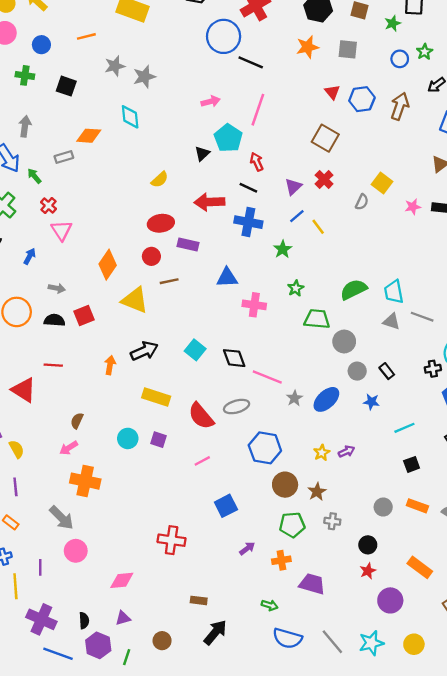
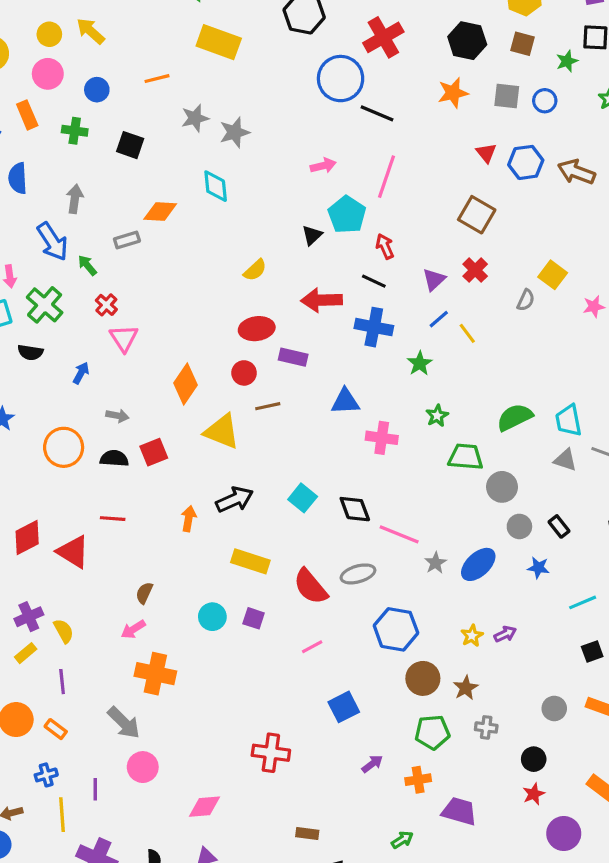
blue circle: (400, 59) -> (545, 101), moved
brown arrow: (400, 106) -> (576, 172), turned -88
green arrow: (270, 605) -> (402, 840), turned -49

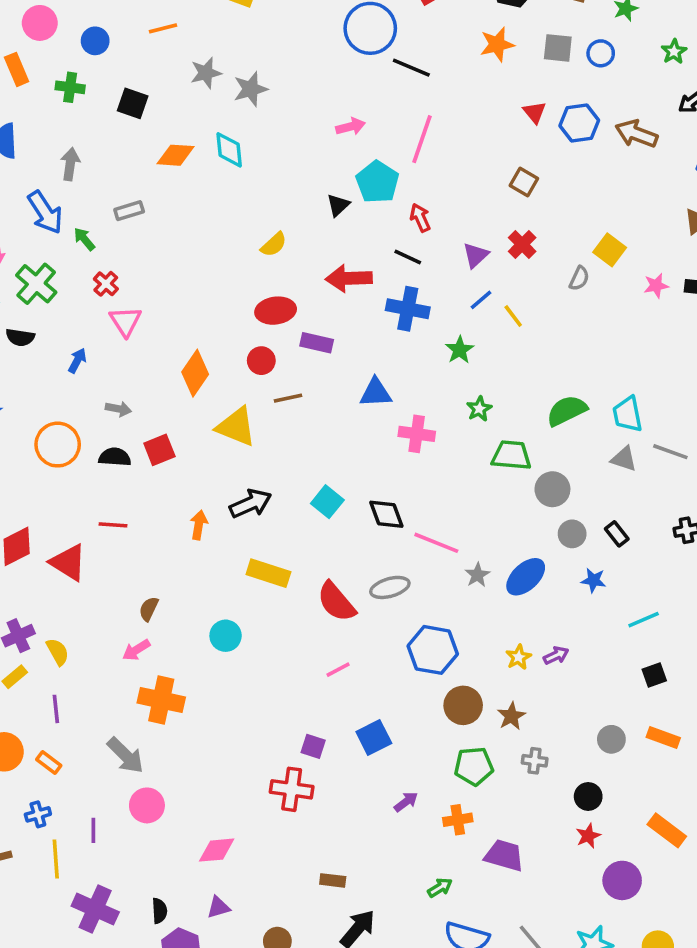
orange diamond: (160, 212) -> (176, 155), moved
brown square: (477, 215) -> (524, 182), size x0.7
purple square: (254, 618) -> (313, 746), moved

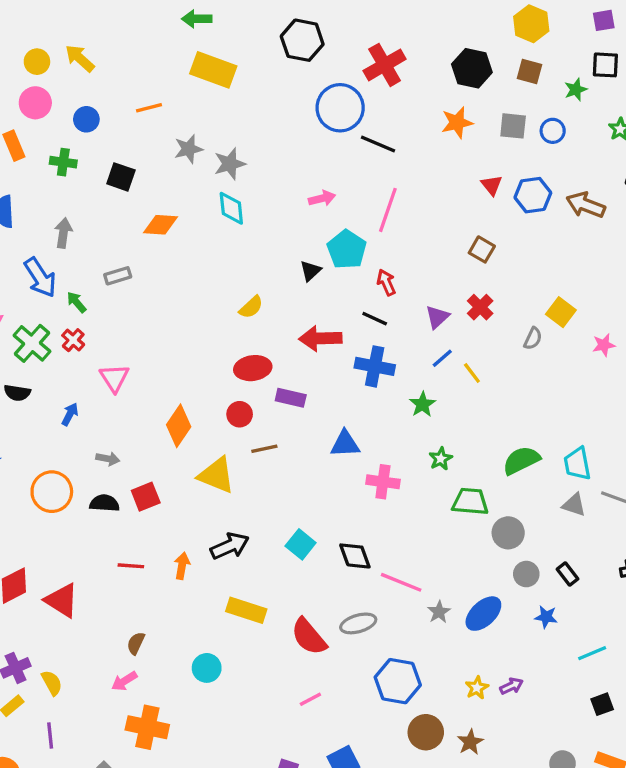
cyan diamond: (229, 150) -> (231, 208), moved
red cross: (106, 284) -> (73, 340), moved
red line: (113, 525) -> (131, 566), moved

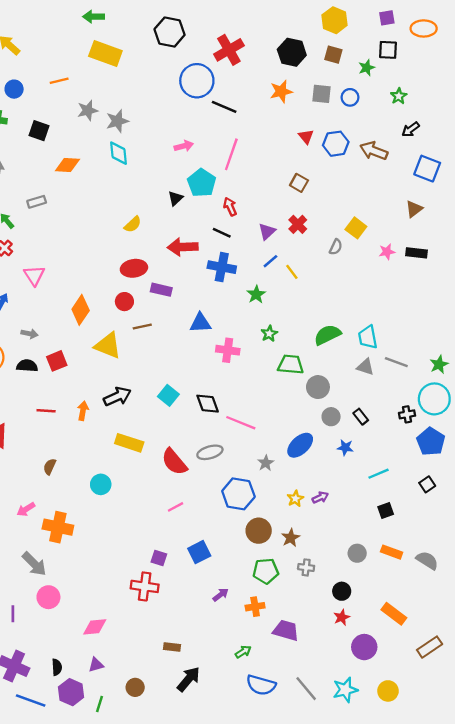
gray star: (439, 612) -> (266, 463), moved
pink arrow: (124, 681) -> (26, 509), moved

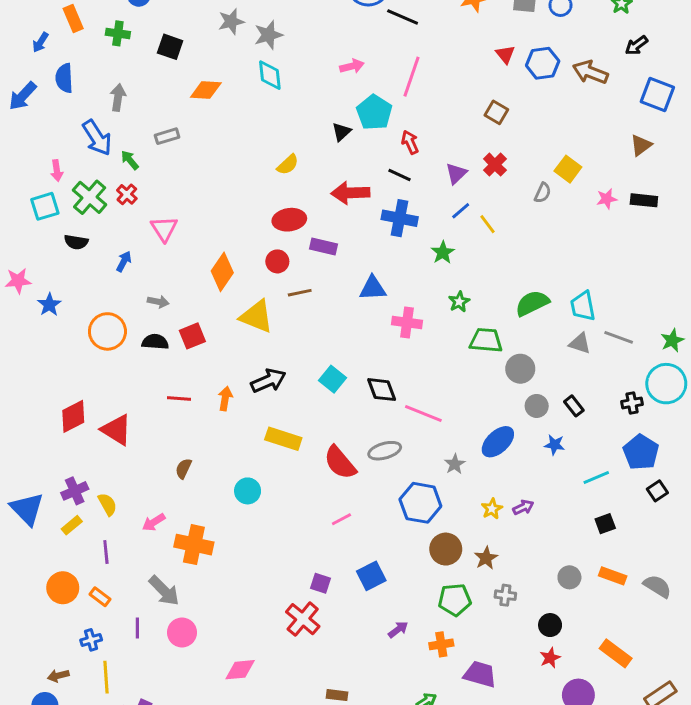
blue pentagon: (431, 442) -> (641, 452), moved
red cross: (145, 586) -> (303, 619), turned 32
purple line: (13, 614) -> (137, 628), moved

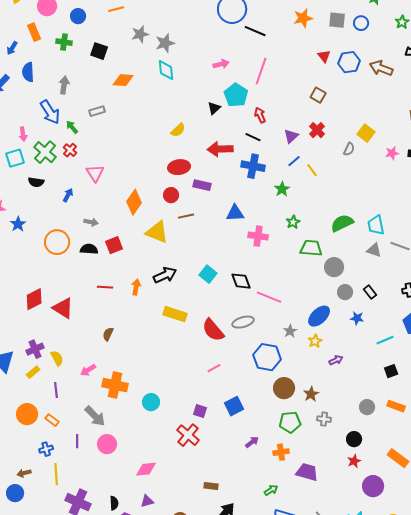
cyan circle: (248, 491) -> (151, 402), moved
yellow star: (492, 509) -> (315, 341), moved

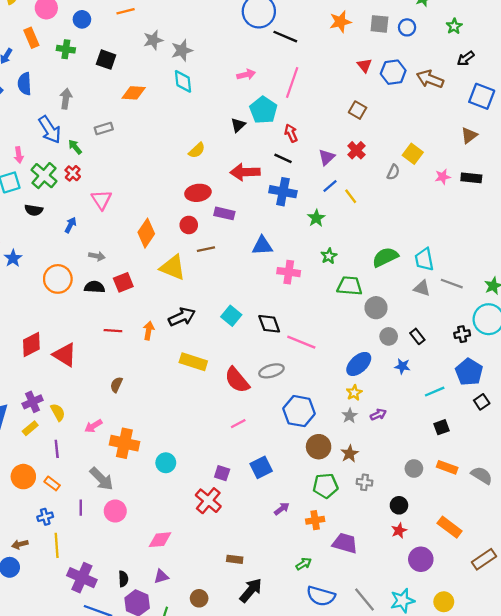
gray star: (290, 331) -> (350, 416), moved

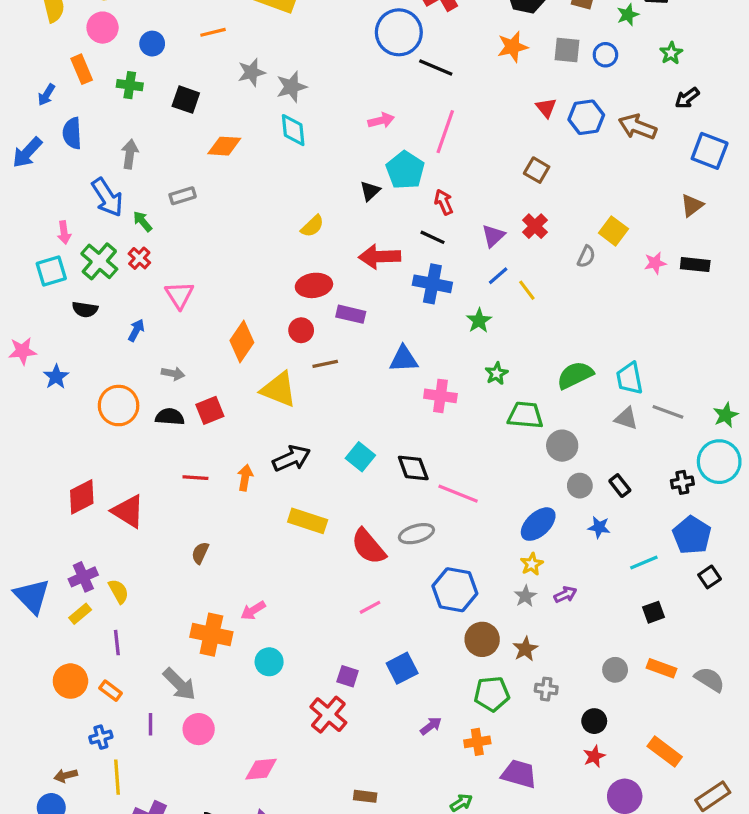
pink arrow: (93, 426) -> (253, 611), moved

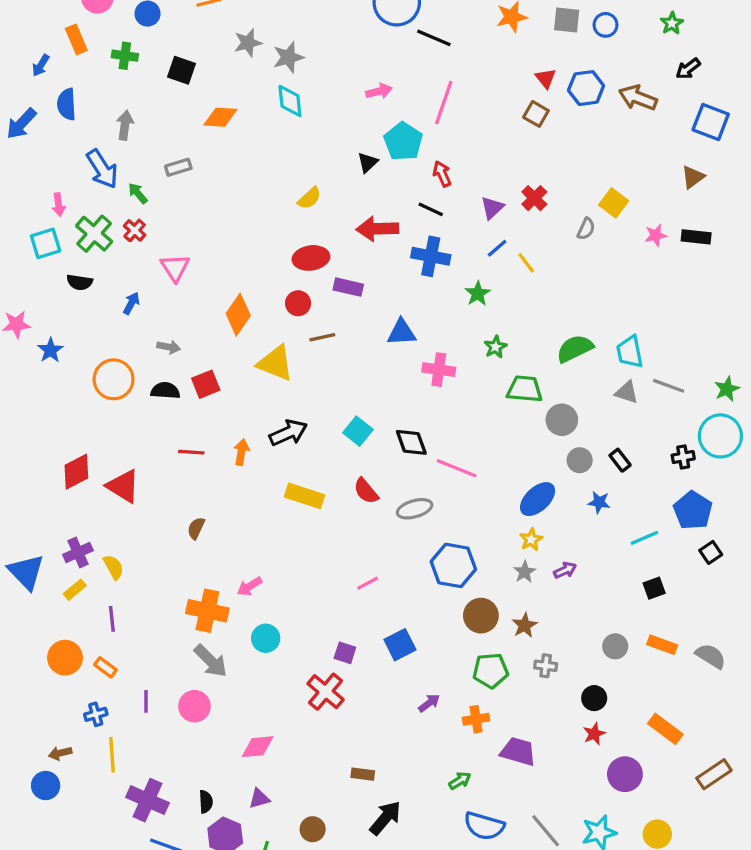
brown square: (537, 170) -> (536, 114), moved
red semicircle: (368, 546) -> (366, 491), moved, size x0.7
gray arrow: (179, 684) -> (211, 661), moved

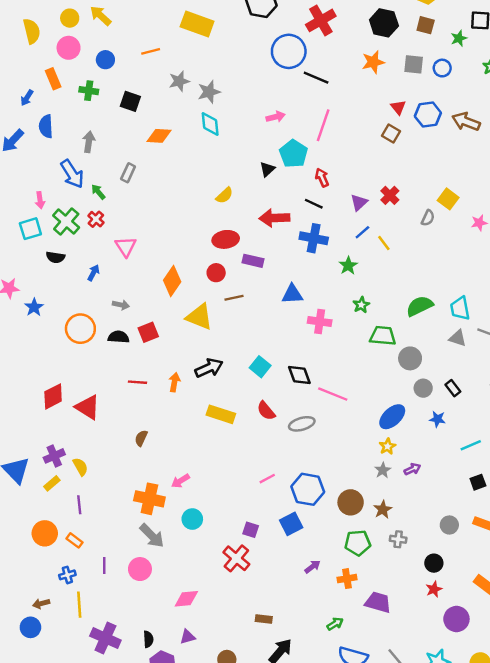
gray rectangle: (178, 167) -> (128, 173), turned -48
blue hexagon: (453, 565) -> (308, 489), moved

